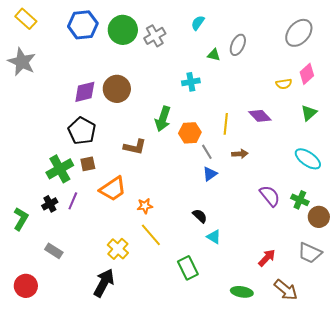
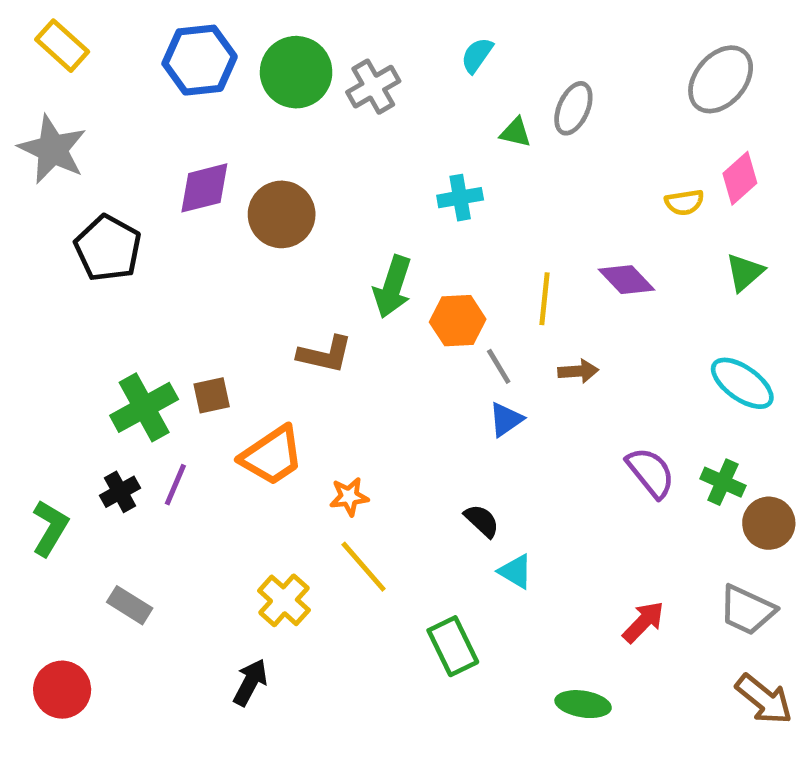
purple diamond: (85, 92) -> (204, 188), moved
black pentagon: (82, 131) -> (108, 248), moved
black arrow: (104, 283) -> (250, 682), size x0.7
brown arrow: (286, 290) -> (764, 699), moved

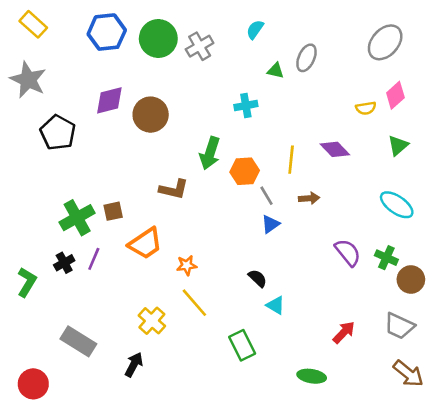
gray rectangle: (130, 605) -> (78, 341), moved, size x1.5
red circle: (62, 690) -> (33, 384), moved

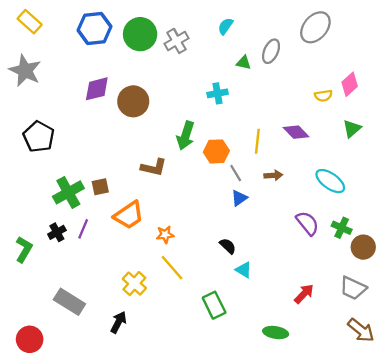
gray ellipse: (385, 42) -> (315, 27), moved
black pentagon: (58, 133) -> (39, 137), moved
cyan ellipse: (397, 205) -> (330, 181), moved

